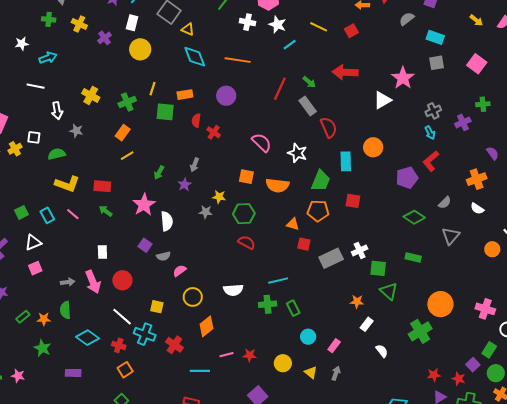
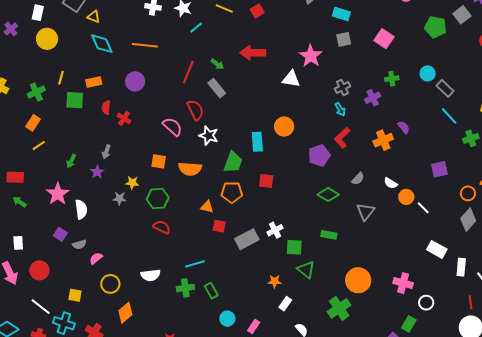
white triangle: (382, 100) -> (291, 79), turned 42
red semicircle: (329, 127) -> (195, 110), moved
orange cross: (477, 179) -> (383, 140), moved
orange circle: (492, 249) -> (406, 197), moved

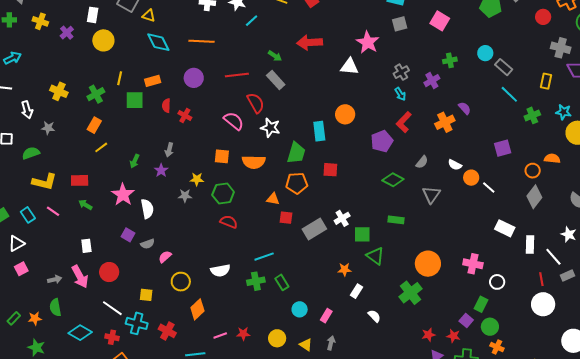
red line: (188, 72) -> (237, 75), moved, turned 65

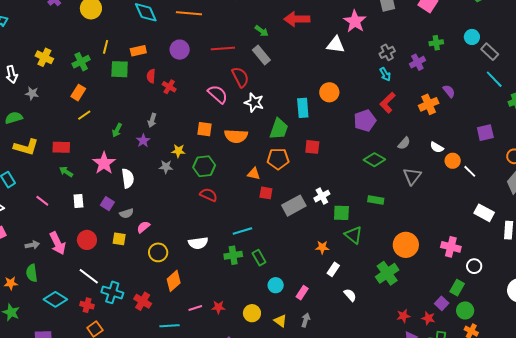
pink line: (53, 211) -> (42, 201), moved
white rectangle: (86, 246) -> (78, 201), moved
yellow square: (146, 295) -> (119, 239), moved

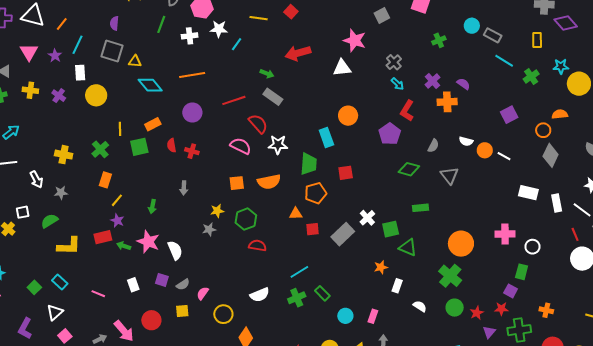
purple cross: (417, 62) -> (432, 81), moved
orange cross: (429, 104) -> (447, 102), turned 36
purple star: (143, 141) -> (117, 221), moved
green arrow: (66, 172) -> (124, 246), moved
green circle: (465, 310) -> (455, 308), moved

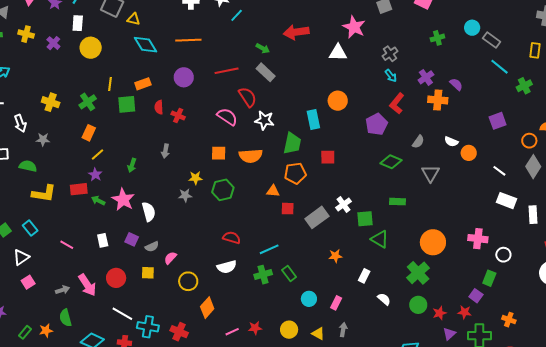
white line: (504, 156) -> (499, 171), moved
green semicircle: (49, 221) -> (28, 166), turned 36
red semicircle: (257, 246) -> (232, 238), moved
orange star: (381, 267) -> (335, 256), moved

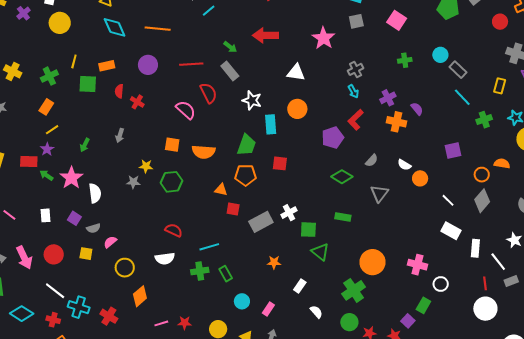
white triangle: (338, 53) -> (296, 73), moved
white star: (264, 120) -> (252, 100), moved

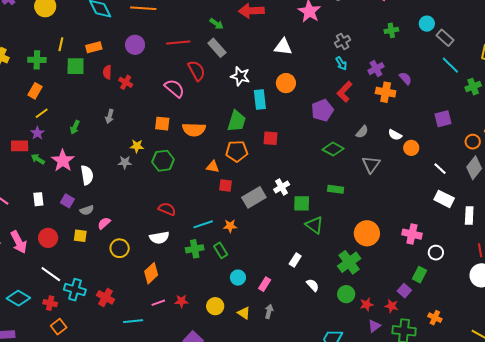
green cross: (49, 76) -> (37, 60), turned 30
orange star: (274, 262) -> (230, 226), moved
orange diamond: (140, 296) -> (151, 273), moved

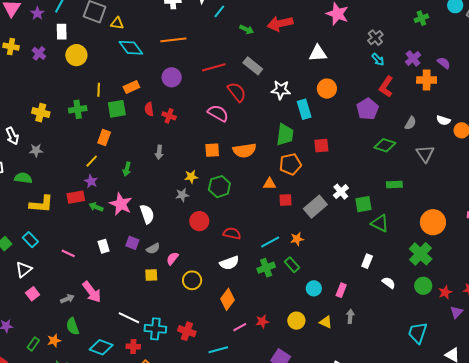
green arrow: (216, 24) -> (247, 29), moved
orange rectangle: (35, 91) -> (104, 137), moved
red circle: (48, 238) -> (199, 221), moved

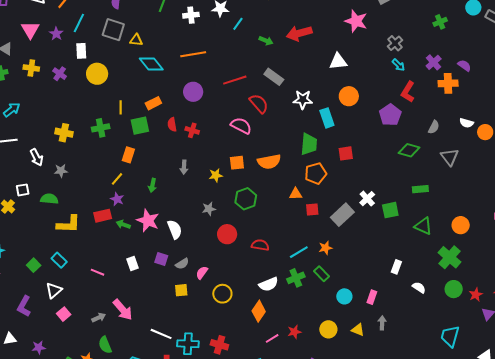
yellow star: (191, 177) -> (216, 175), moved
orange circle: (433, 222) -> (461, 225), size x0.7
green triangle: (380, 223) -> (423, 226), moved
white semicircle: (229, 263) -> (269, 284), moved

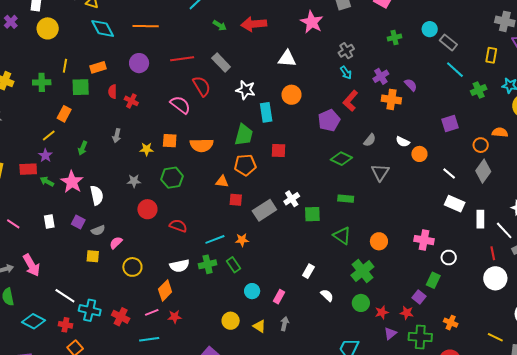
red star: (294, 332) -> (175, 317), moved
pink line: (272, 338) -> (152, 312), moved

